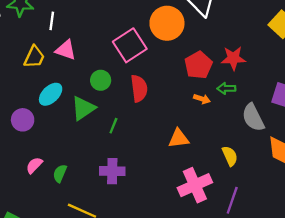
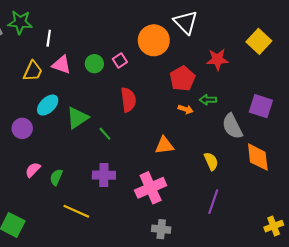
pink square: (130, 45) -> (120, 60), size x0.5
red star: (233, 58) -> (217, 59), moved
green circle: (101, 80) -> (94, 64), moved
green line: (113, 126) -> (105, 134), turned -64
pink cross: (195, 185) -> (151, 188), moved

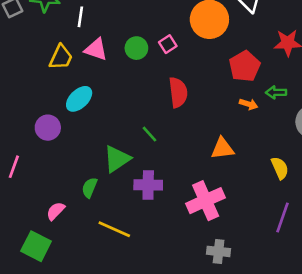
green triangle: (77, 118) -> (117, 159), moved
pink semicircle: (33, 170) -> (56, 211), moved

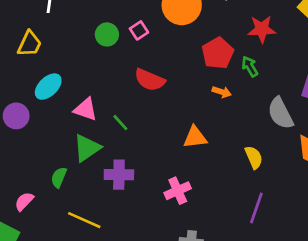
pink triangle: (96, 49) -> (86, 109), moved
red semicircle: (178, 92) -> (150, 80), turned 120
green arrow: (276, 92) -> (250, 67), moved, turned 60
pink cross: (206, 201) -> (178, 191), size x0.7

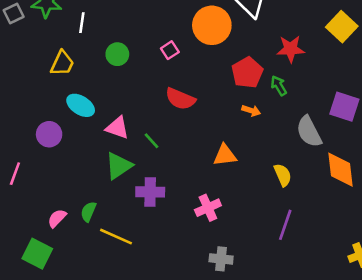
green circle: (107, 34) -> (117, 54), moved
cyan ellipse: (48, 87) -> (81, 105), turned 76
green semicircle: (59, 177) -> (88, 212), moved

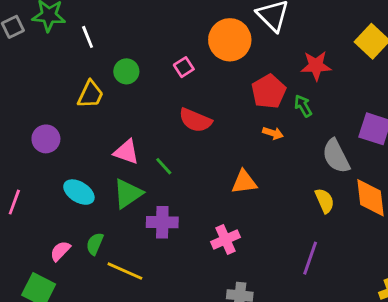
white line: (82, 23) -> (88, 37), turned -30
yellow trapezoid: (62, 63) -> (90, 94), moved
cyan ellipse: (81, 105) -> (79, 192), moved
purple circle: (49, 134) -> (46, 139), moved
yellow semicircle: (283, 175) -> (325, 201), moved

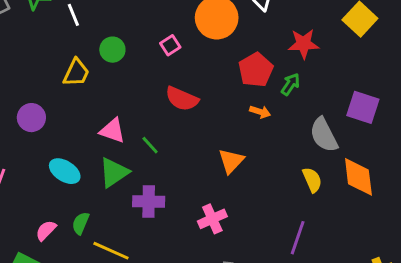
green arrow: (303, 106) -> (290, 84), turned 65
orange triangle: (244, 182) -> (231, 161), turned -40

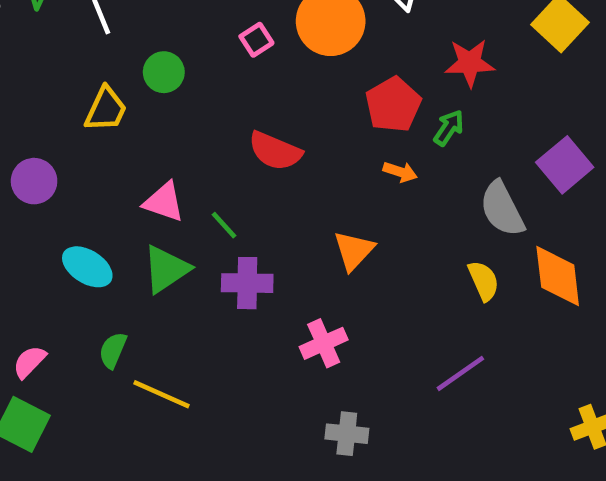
pink square: (170, 45) -> (256, 40), moved
purple square: (363, 107) -> (565, 165), turned 32
purple cross: (149, 202) -> (247, 283), moved
pink semicircle: (46, 230) -> (29, 362), moved
purple line: (298, 238) -> (460, 373), turned 36

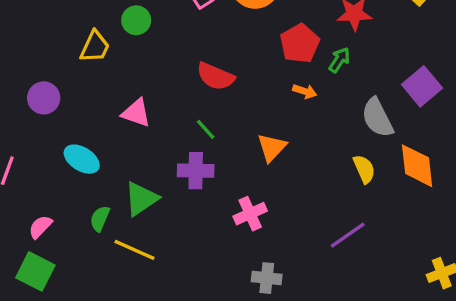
green line: (224, 225) -> (206, 129), moved
green triangle: (166, 269) -> (141, 199), moved

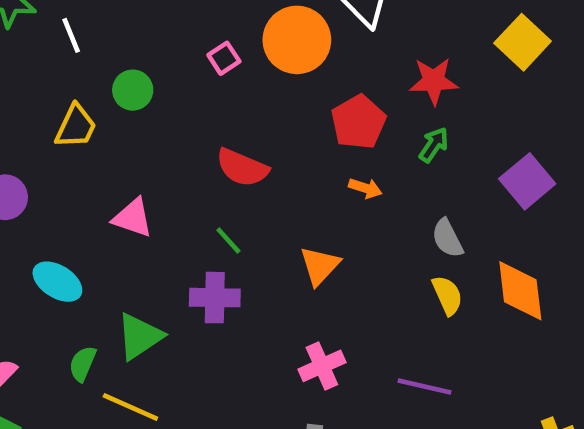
green arrow: (339, 60) -> (434, 145), moved
gray semicircle: (377, 118) -> (447, 238), moved, size x0.7
pink cross: (250, 214) -> (322, 366), moved
purple line: (348, 235) -> (425, 386), turned 48

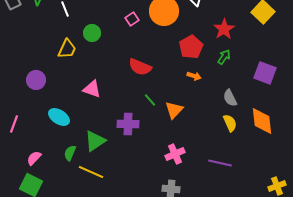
red star: (434, 81) -> (224, 29), turned -30
purple square: (527, 181) -> (265, 73), turned -30
green line: (228, 241) -> (150, 100), moved

